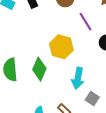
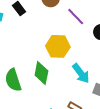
cyan arrow: (78, 78) -> (81, 73), turned -35

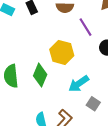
cyan arrow: (81, 73) -> (79, 84), turned 80

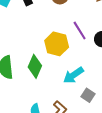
purple line: (86, 27) -> (80, 30), moved

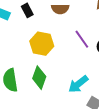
yellow hexagon: (57, 44) -> (42, 44), moved

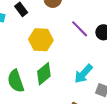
green diamond: (39, 78) -> (44, 74), turned 40

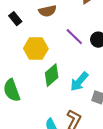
green diamond: (44, 74) -> (52, 75), moved

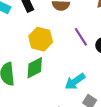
green diamond: (52, 75) -> (35, 68), moved

